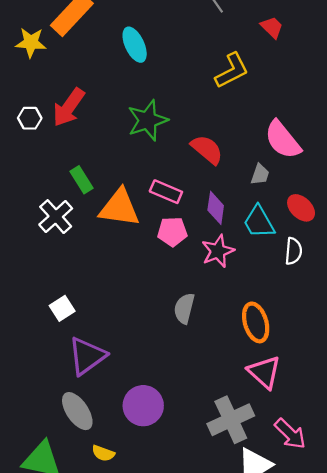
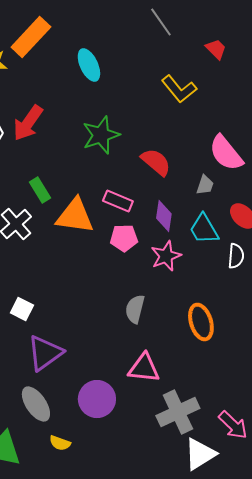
yellow L-shape: (232, 71) -> (179, 89), turned 78
white square: (62, 308) -> (22, 309), turned -30
pink triangle: (264, 372) -> (144, 368), moved, turned -36

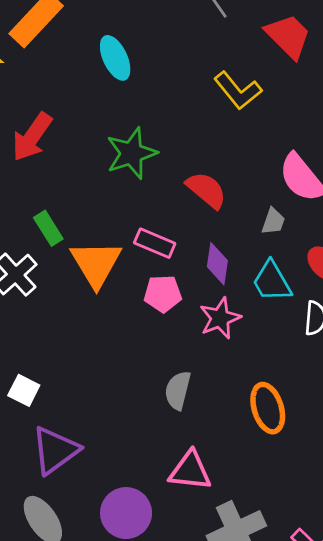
red trapezoid: (216, 49) -> (288, 36), size x1.6
orange triangle: (75, 216) -> (96, 264), turned 51

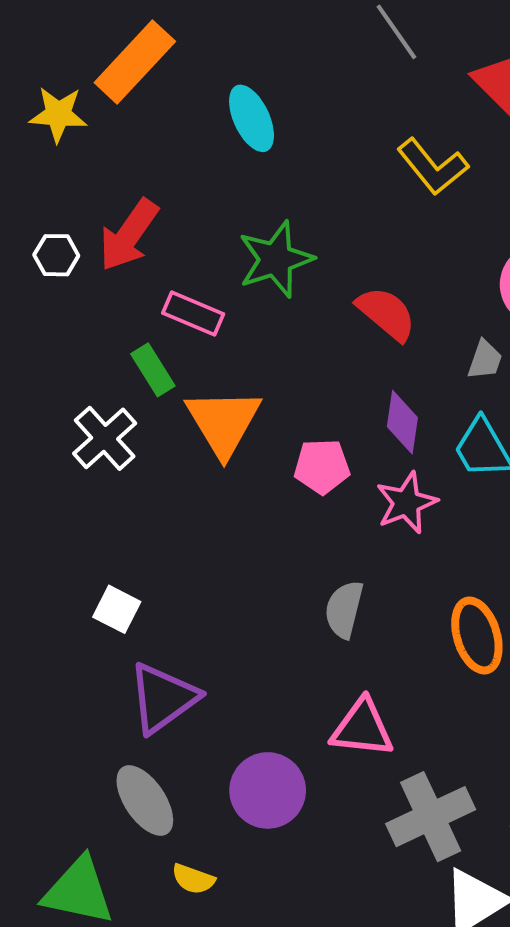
pink rectangle: (155, 243) -> (193, 314), moved

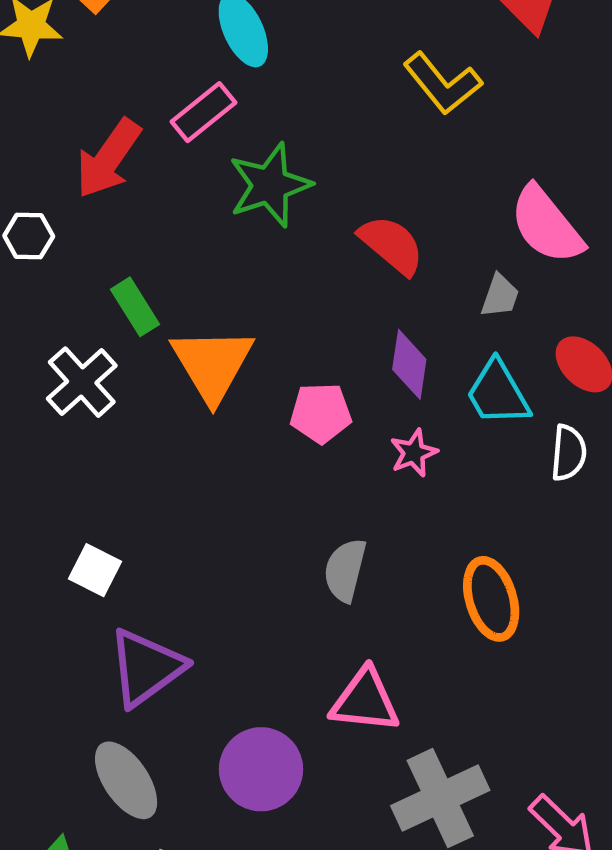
white hexagon: (56, 255) -> (29, 236), moved
pink rectangle: (193, 314) -> (203, 112), moved, turned -62
pink star: (406, 503) -> (414, 453), size x0.7

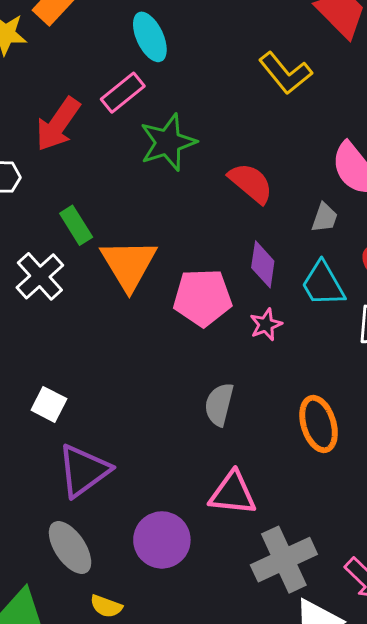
pink pentagon: (321, 413) -> (203, 297), size x1.4

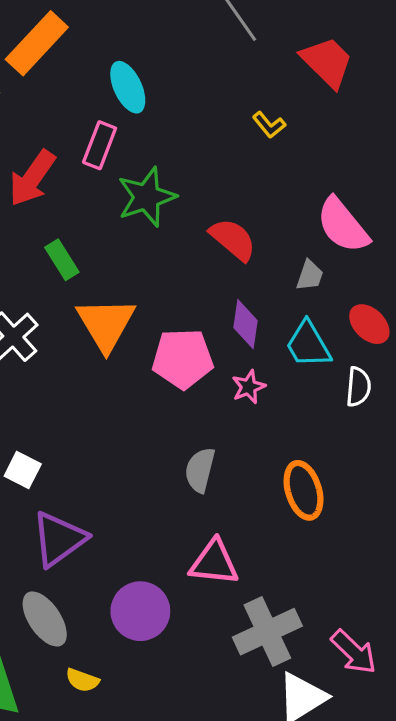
yellow L-shape: (285, 73) -> (269, 125), size x0.6
pink rectangle: (123, 93) -> (100, 145), turned -30
green rectangle: (76, 225) -> (62, 260), moved

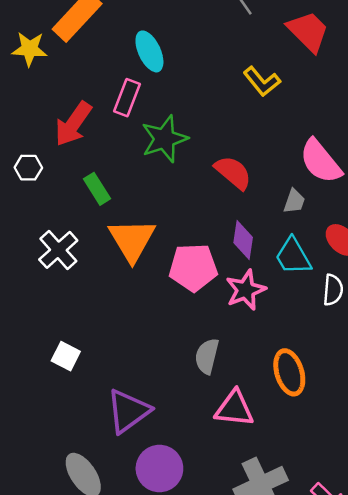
yellow L-shape: (269, 125) -> (262, 81), size x1.4
pink star: (249, 387) -> (246, 290), size x1.5
purple triangle: (59, 539) -> (128, 411), moved
pink triangle: (214, 563) -> (234, 409), moved

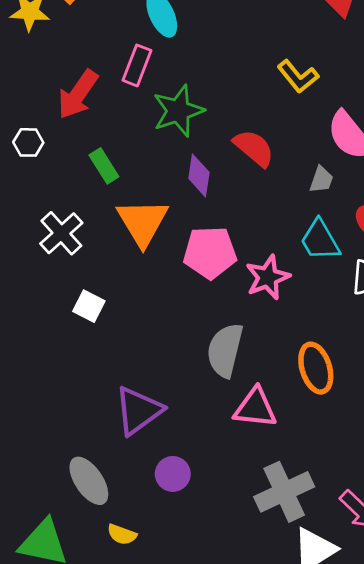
yellow L-shape: (262, 81) -> (298, 76), moved
purple diamond: (243, 240) -> (199, 175), moved
white square: (66, 356) -> (89, 306), moved
gray semicircle: (207, 356) -> (225, 350), size x1.4
purple circle: (159, 468) -> (173, 474), size x0.7

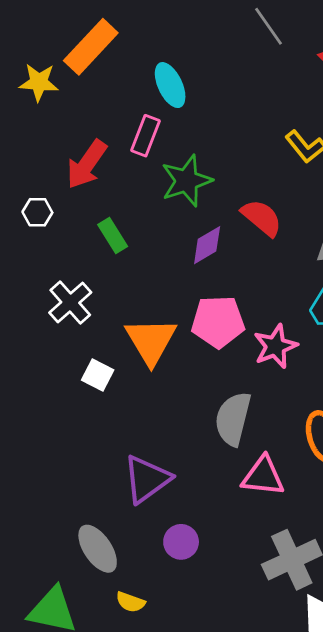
purple diamond: (199, 175) -> (207, 245), turned 51
orange triangle: (142, 222) -> (151, 341), moved

